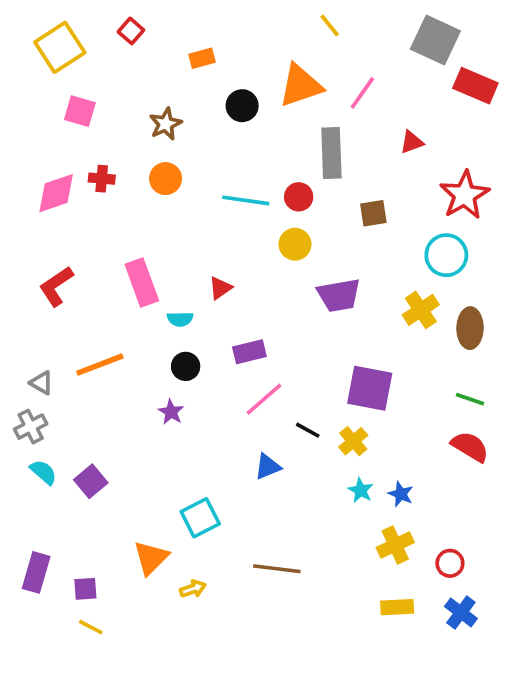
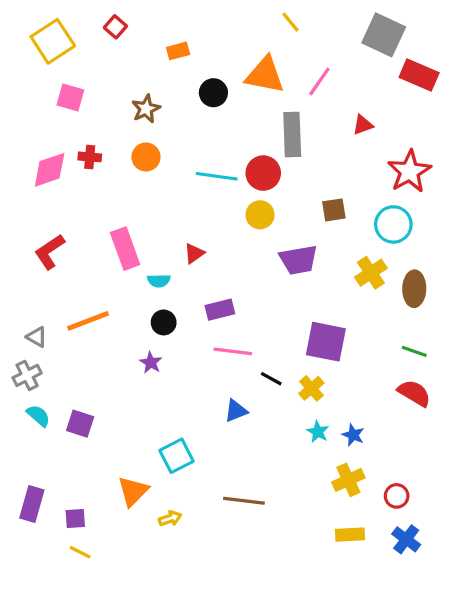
orange triangle: (300, 86) -> (265, 75), turned 30
red circle: (299, 197) -> (263, 173), size x1.4
brown square: (373, 213) -> (334, 210), moved
pink line: (264, 399) -> (233, 351), turned 48
purple square: (91, 481) -> (80, 424), turned -32

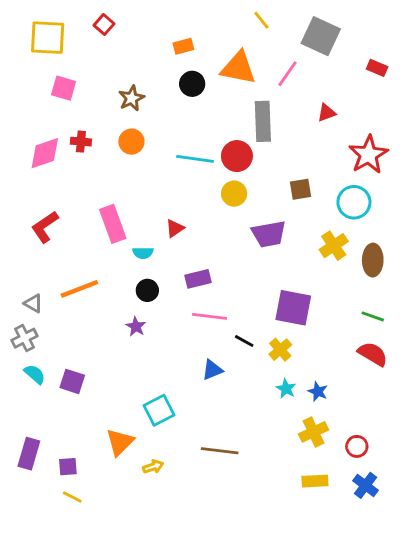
gray square: (384, 35) -> (321, 36), moved
yellow square: (53, 41) -> (48, 38), turned 36
orange rectangle: (178, 51) -> (183, 46), moved
red rectangle: (419, 75) -> (377, 68), size x0.6

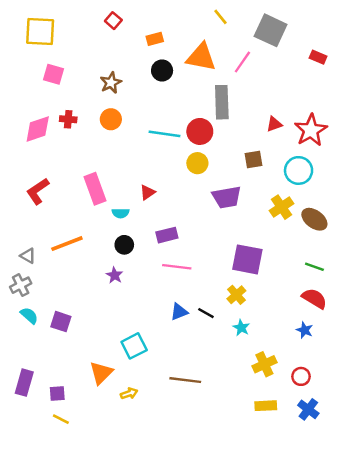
red square: (104, 25) -> (113, 21), moved
red triangle: (326, 113) -> (274, 124), moved
brown ellipse: (373, 260) -> (314, 219), turned -55
black line: (244, 341) -> (206, 313), moved
blue star: (318, 392) -> (305, 330), moved

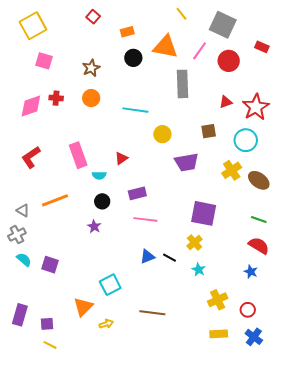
yellow square: (40, 31) -> (33, 26), turned -32
red circle: (200, 131) -> (229, 61), moved

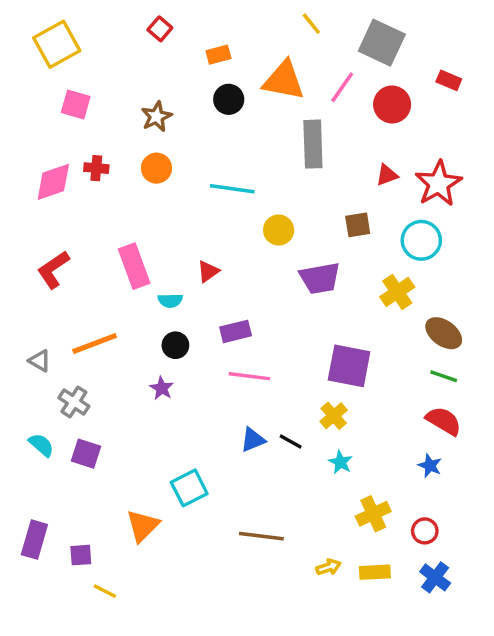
brown ellipse: (259, 180) -> (444, 333), moved
gray cross: (17, 235) -> (74, 402), moved, turned -30
yellow arrow: (106, 324) -> (328, 567), moved
yellow line: (50, 345) -> (105, 591), moved

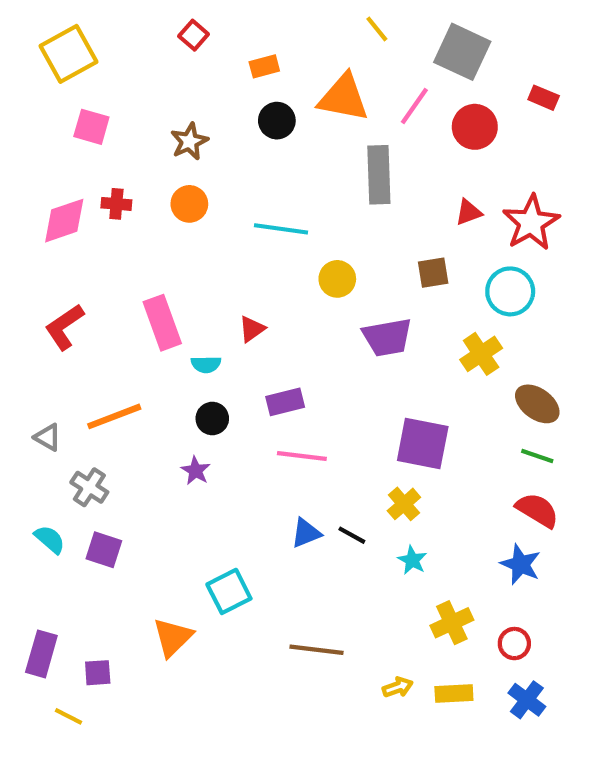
blue star: (430, 466) -> (521, 564), size x1.4
yellow line: (105, 591) -> (69, 716), moved

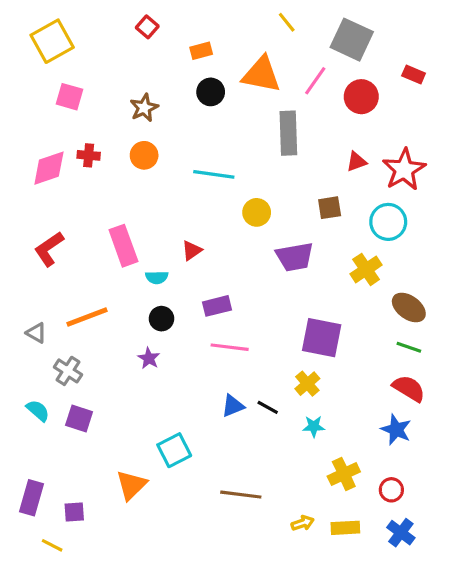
cyan star: (412, 560) -> (314, 426), turned -30

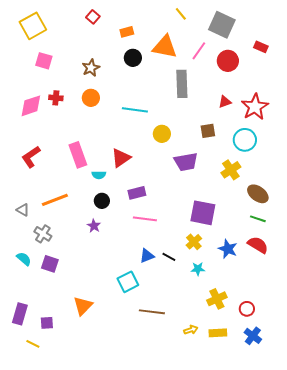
red triangle: (192, 250) -> (121, 158), size x1.5
blue star: (396, 430) -> (228, 249), moved
cyan square: (174, 450) -> (128, 282), moved

